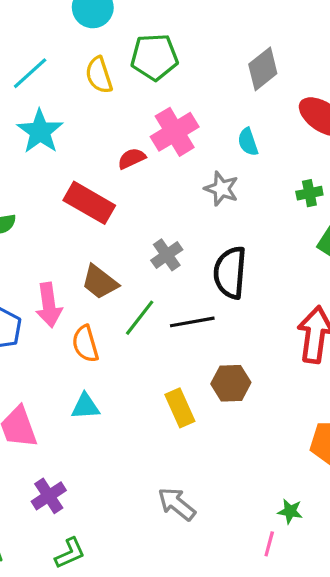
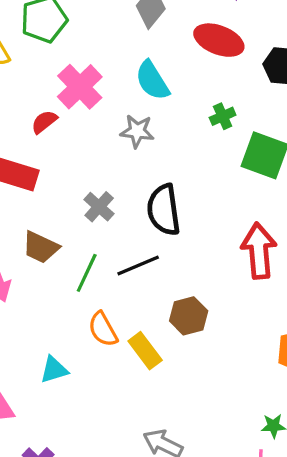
cyan semicircle: (248, 142) -> (152, 81), size x1.5
orange semicircle: (85, 344) -> (103, 329), moved

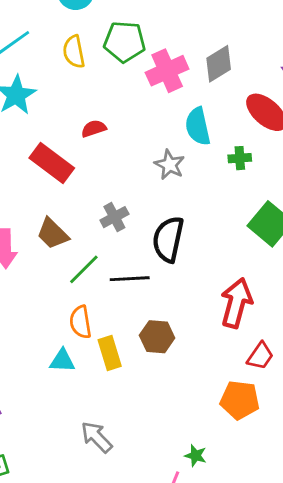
pink cross: (80, 87) -> (167, 71), moved
green cross: (223, 116) -> (240, 158), moved
cyan triangle: (54, 370) -> (62, 361), moved

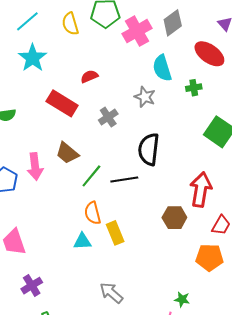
gray cross: (114, 217) -> (108, 117), moved
brown hexagon: (157, 337) -> (174, 218), moved

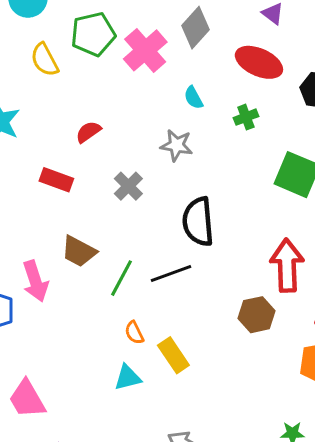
cyan semicircle: (162, 68) -> (193, 98), size x0.6
red rectangle: (62, 103) -> (56, 180), size x0.7
orange semicircle: (93, 213) -> (134, 333), size x0.7

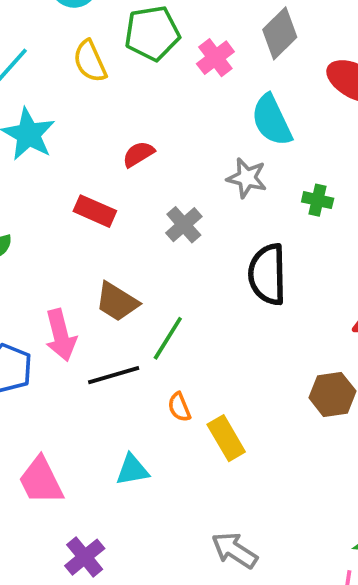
pink cross: (145, 50) -> (215, 58), size x0.7
cyan semicircle: (193, 98) -> (272, 120), size x1.8
green cross: (246, 117) -> (318, 200), moved, turned 30
black line: (171, 274) -> (114, 375), moved
cyan triangle: (128, 378) -> (132, 470), moved

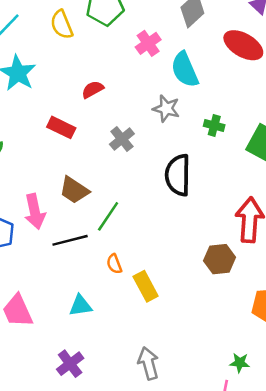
pink cross: (215, 58) -> (148, 43), moved
gray arrow: (234, 550) -> (148, 363), turned 40
purple cross: (85, 557) -> (70, 364), moved

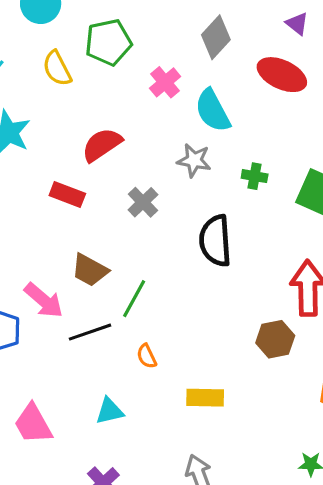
red semicircle: (93, 89) -> (102, 145), size x1.5
pink arrow: (35, 212) -> (44, 300), turned -32
yellow rectangle: (146, 286) -> (205, 398), moved, turned -56

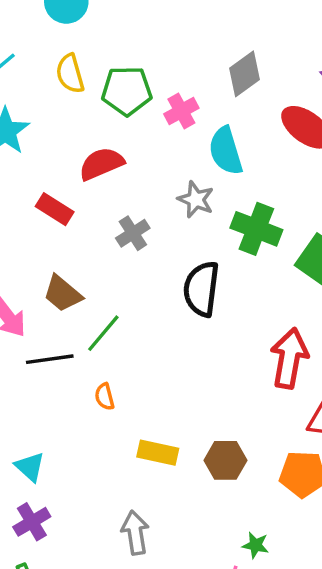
green pentagon: (108, 42) -> (127, 91), moved
green cross: (255, 176) -> (256, 229), size x1.8
brown hexagon: (275, 339) -> (225, 460), moved
cyan triangle: (110, 411) -> (30, 467), moved, turned 44

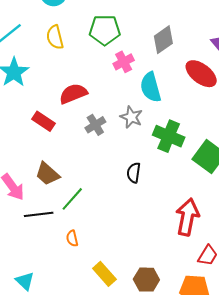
green pentagon: (127, 91) -> (105, 30), moved
gray cross: (133, 233) -> (95, 125), moved
black semicircle: (201, 289) -> (134, 173), size x0.6
yellow rectangle: (158, 453) -> (104, 274), turned 35

